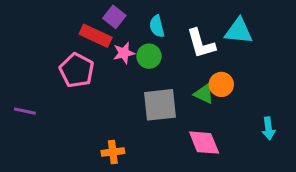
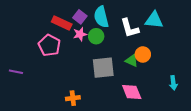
purple square: (114, 17) -> (80, 17), moved
cyan semicircle: (157, 26) -> (101, 17), size x1.5

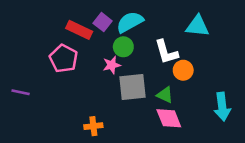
cyan semicircle: (101, 17) -> (130, 22), turned 75
white L-shape: (130, 28) -> (166, 52), moved
pink star: (80, 34) -> (112, 65), moved
green triangle: (132, 61) -> (165, 95), moved
cyan arrow: (173, 83) -> (222, 107), size x1.5

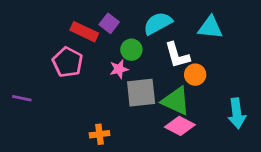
cyan semicircle: (130, 22) -> (158, 23), moved
green triangle: (165, 95) -> (176, 101), size x1.6
pink diamond: (169, 118) -> (180, 126), turned -40

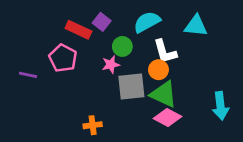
orange circle: (195, 75) -> (158, 70), moved
purple line: (22, 98) -> (28, 75), moved

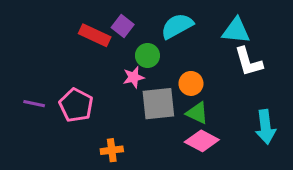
white L-shape: (165, 52) -> (248, 62), moved
pink pentagon: (63, 58) -> (76, 105), moved
purple line: (28, 75) -> (34, 104), moved
green triangle: (164, 94) -> (197, 113), size x0.7

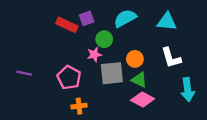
purple square: (123, 26) -> (87, 18), turned 32
white L-shape: (248, 62) -> (171, 58), moved
pink pentagon: (76, 105) -> (69, 78), moved

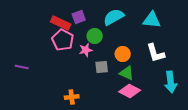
gray square: (112, 73) -> (102, 67), size x0.6
pink pentagon: (69, 78) -> (63, 40), moved

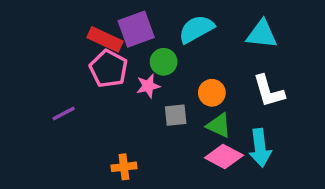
purple square: (79, 17) -> (136, 29), size x1.5
purple line: (22, 67) -> (64, 113), moved, turned -40
cyan arrow: (171, 82) -> (260, 148), moved

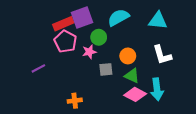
red rectangle: (105, 39) -> (63, 24), turned -48

